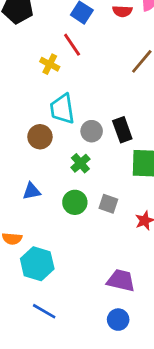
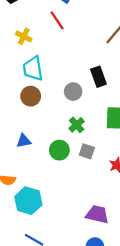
yellow cross: (50, 64) -> (24, 36), moved
cyan trapezoid: (62, 109) -> (33, 69), moved
black rectangle: (122, 130) -> (98, 77), moved
green cross: (80, 163) -> (77, 125), moved

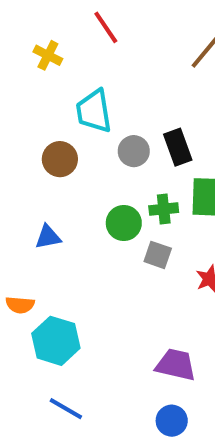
cyan trapezoid: (33, 69) -> (94, 111), moved
black rectangle: (98, 77) -> (178, 147), moved
green cross: (77, 125) -> (164, 209), moved, turned 35
green circle: (59, 150) -> (124, 223), moved

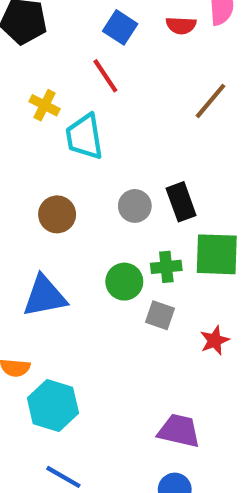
cyan trapezoid: (94, 111) -> (84, 137), moved
blue triangle: (48, 237) -> (45, 296), size x1.6

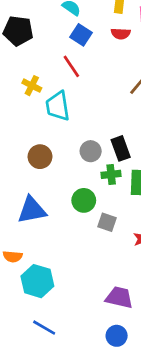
green cross: (166, 267) -> (111, 174), moved

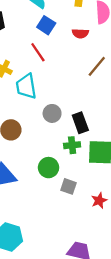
red semicircle: (121, 34) -> (80, 33), moved
gray circle: (91, 151) -> (52, 113), moved

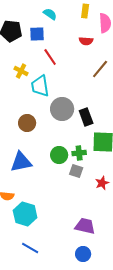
blue square: (46, 25) -> (37, 34), moved, turned -35
gray circle: (52, 113) -> (62, 109), size x1.5
green cross: (72, 145) -> (79, 153), moved

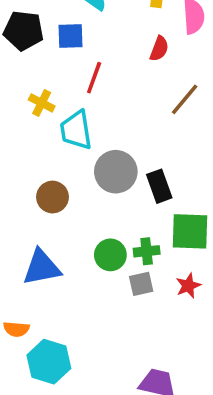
red semicircle: (86, 41) -> (159, 49), turned -72
red line: (50, 57) -> (94, 78), turned 54
gray square: (76, 171) -> (141, 284), turned -32
red star: (102, 183) -> (188, 286), moved

